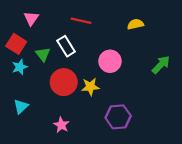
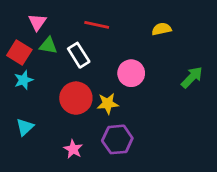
green triangle: (43, 54) -> (48, 46), moved, turned -42
purple hexagon: (118, 117) -> (117, 139), moved

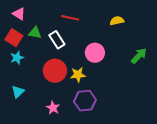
pink triangle: (37, 22) -> (19, 14), moved, turned -32

